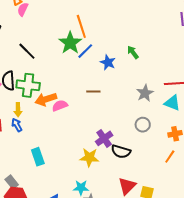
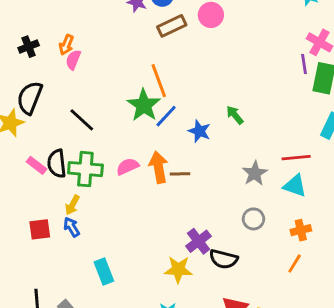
orange arrow: (46, 99) -> (158, 167), moved, turned 100
pink semicircle: (60, 106) -> (128, 166), moved
yellow arrow: (18, 110) -> (72, 205), turned 32

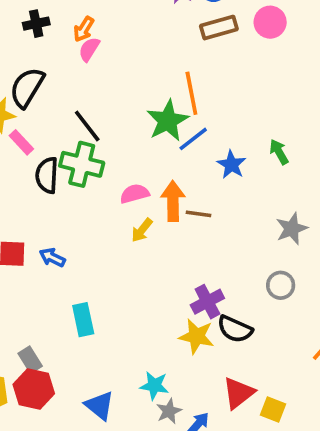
pink rectangle: (37, 165) -> (21, 142), moved
green cross: (85, 169) -> (82, 164), moved
yellow arrow: (72, 205) -> (142, 230), moved
blue arrow: (72, 227) -> (52, 257), turned -42
yellow star: (178, 269) -> (196, 336), moved

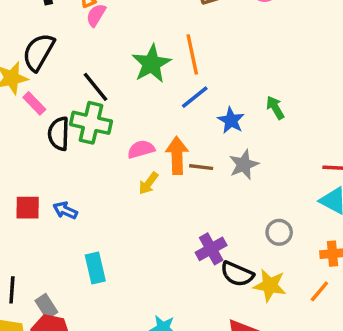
green star: (168, 121) -> (151, 64), moved
gray star: (292, 229) -> (244, 165), moved
yellow star: (196, 336) -> (270, 285), moved

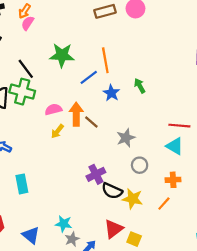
orange line: (192, 54) -> (105, 60), moved
green star: (151, 64) -> (62, 55), turned 30
gray star: (244, 165) -> (126, 138), moved
brown line: (201, 167) -> (91, 122), turned 32

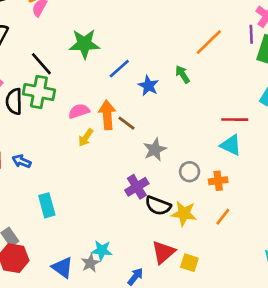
orange line: (105, 60) -> (209, 42), moved, turned 60
gray star: (126, 138) -> (155, 150), moved
orange cross: (173, 180) -> (218, 181), moved
gray star: (72, 239) -> (90, 263), moved

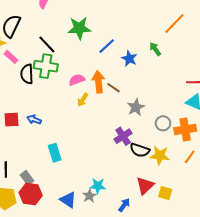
orange cross: (218, 181) -> (185, 130), size x1.5

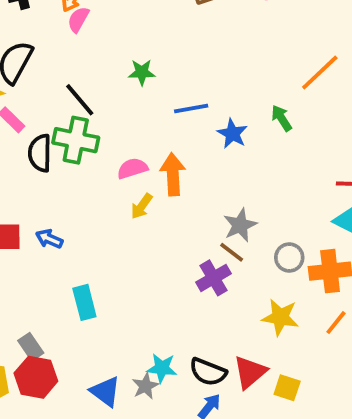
green star: (79, 28) -> (142, 72), size x0.6
blue line: (107, 46) -> (191, 109), turned 30
brown line: (113, 88) -> (232, 252), moved
black semicircle: (140, 150) -> (208, 372), moved

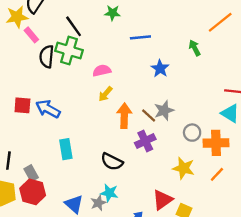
blue star: (232, 134) -> (160, 68), moved
orange arrow: (173, 174) -> (124, 116), moved
blue arrow: (49, 239) -> (48, 109), size x1.5
brown line: (232, 252) -> (149, 116), moved
black semicircle: (208, 372) -> (112, 162), moved

